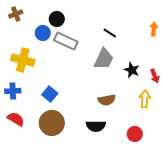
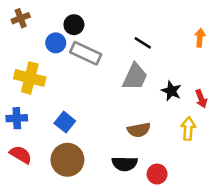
red circle: (135, 134) -> (157, 174), moved

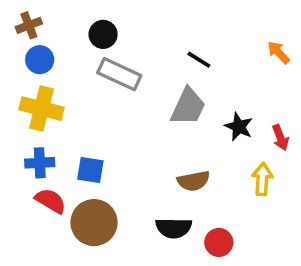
orange arrow: (200, 38) -> (279, 52), turned -48
blue circle: (56, 43) -> (40, 60), moved
blue cross: (17, 118) -> (40, 163), moved
blue square: (65, 122) -> (90, 170), turned -30
red semicircle: (21, 155) -> (51, 201), moved

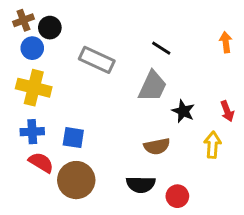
black circle: (103, 34) -> (50, 28), moved
orange arrow: (279, 52) -> (226, 42), turned 36
black star: (239, 127) -> (183, 111), moved

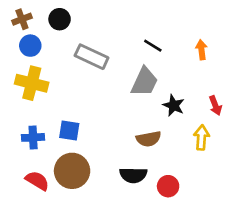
black circle: (50, 28) -> (60, 19), moved
orange arrow: (226, 42) -> (201, 50), moved
blue cross: (32, 132) -> (33, 137), moved
red semicircle: (41, 162) -> (37, 181), moved

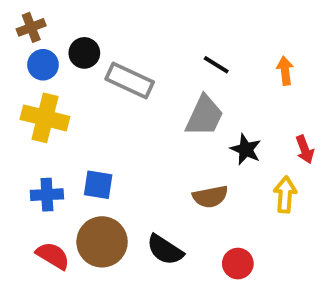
black circle: (60, 19) -> (84, 53), moved
black semicircle: (133, 175) -> (165, 250), moved, turned 32

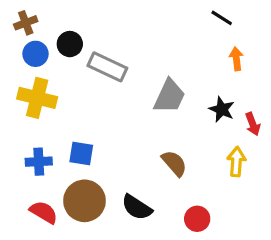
black line: (216, 65) -> (222, 18), moved
black star: (246, 149) -> (222, 109), moved
brown semicircle: (210, 197) -> (174, 163), turned -120

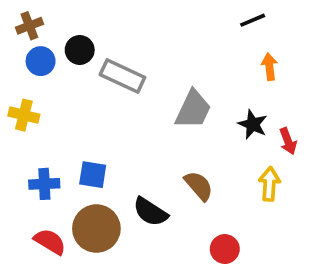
black line: (222, 18) -> (253, 20), turned -55
yellow cross: (37, 98) -> (24, 115), moved, size x0.7
black semicircle: (137, 207) -> (150, 212), moved

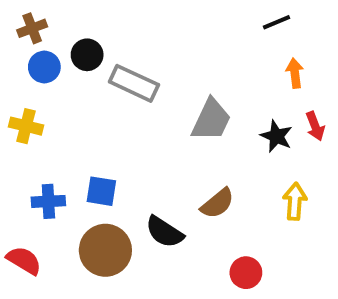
red arrow: (288, 141) -> (315, 126), moved
brown semicircle: (199, 186) -> (217, 203), turned 92
red semicircle: (50, 242) -> (24, 260), moved

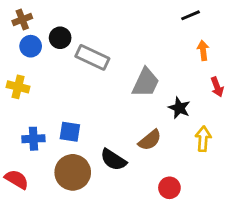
black star: (276, 136) -> (179, 108), moved

